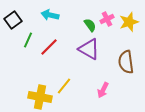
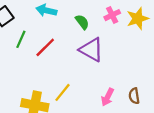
green semicircle: (90, 25) -> (82, 22), moved
brown semicircle: (126, 62) -> (134, 96), moved, size x0.6

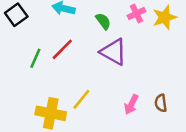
green line: (21, 39) -> (35, 58), moved

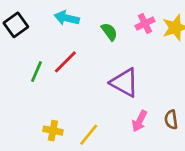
purple triangle: (113, 52) -> (124, 83), moved
yellow line: (81, 99) -> (89, 135), moved
yellow cross: (51, 113) -> (53, 131), size x0.6

